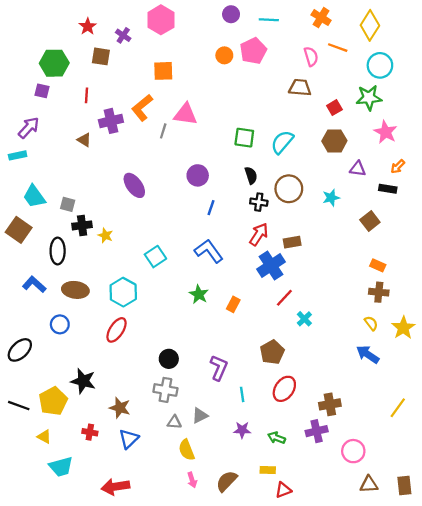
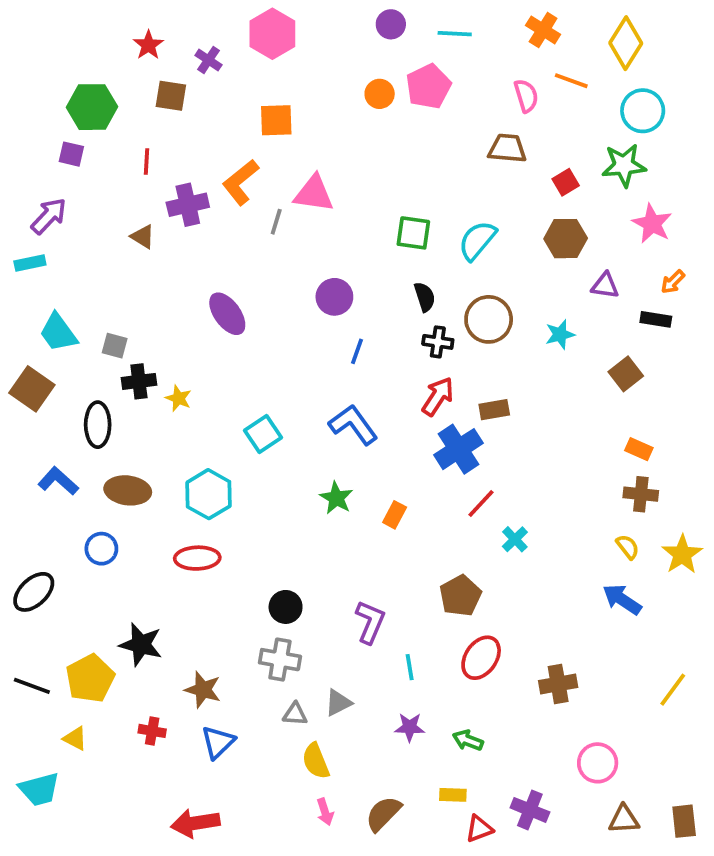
red ellipse: (117, 330) -> (197, 558), turned 55
purple cross: (317, 431) -> (530, 810), moved, turned 35
cyan trapezoid: (61, 467) -> (39, 789), moved

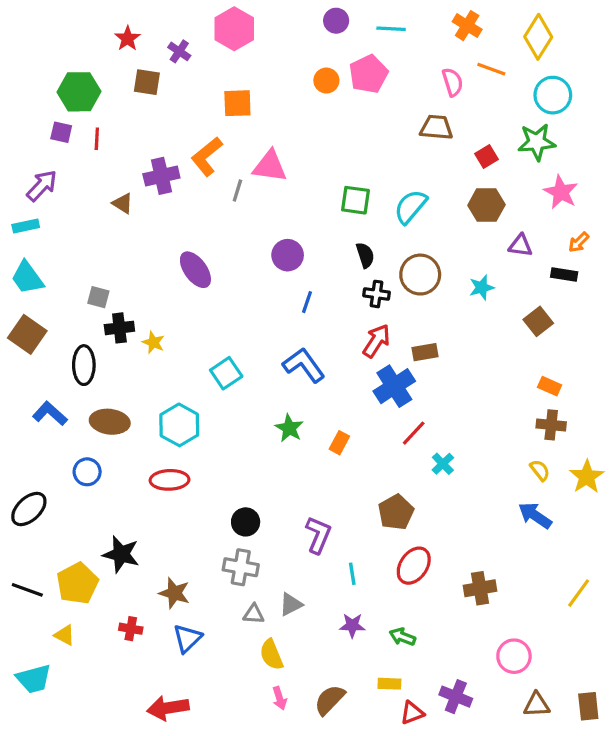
red line: (147, 162) -> (97, 139), moved
cyan trapezoid: (58, 333) -> (27, 278), moved

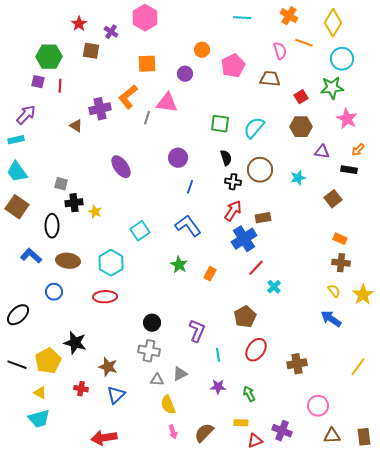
purple circle: (336, 21) -> (185, 74), moved
pink pentagon: (368, 74) -> (233, 66), moved
green arrow: (402, 637) -> (249, 394), turned 42
cyan trapezoid: (34, 679) -> (39, 419), moved

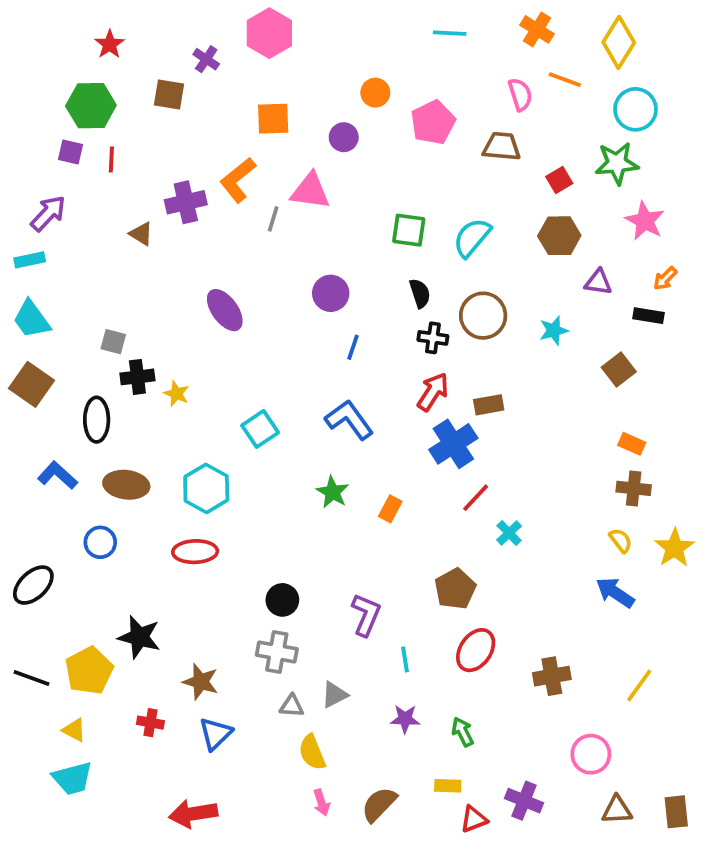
red star: (79, 24) -> (110, 44), moved
yellow line: (358, 367) -> (639, 685), moved

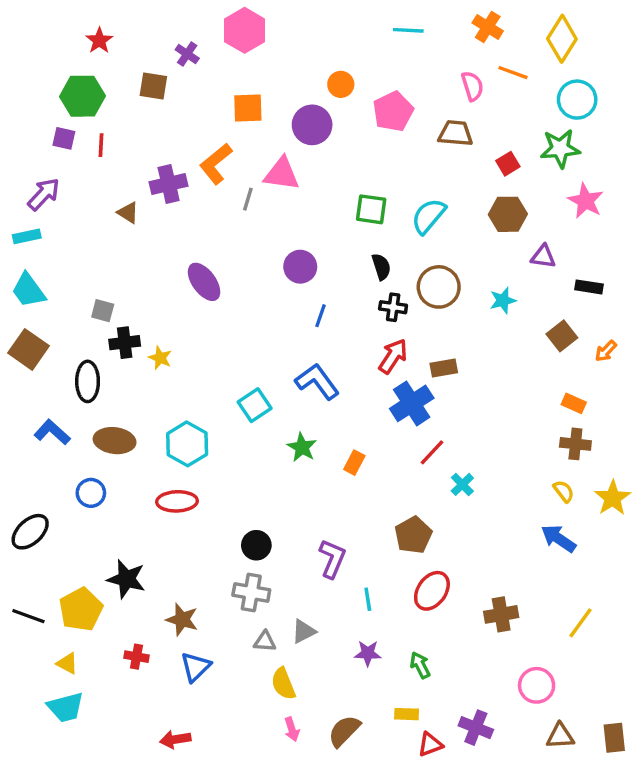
purple circle: (344, 137) -> (312, 125), size x1.5
orange arrow: (665, 278) -> (606, 351), moved
cyan square: (260, 429) -> (255, 405), moved
red arrow: (193, 814) -> (175, 739), size x0.7

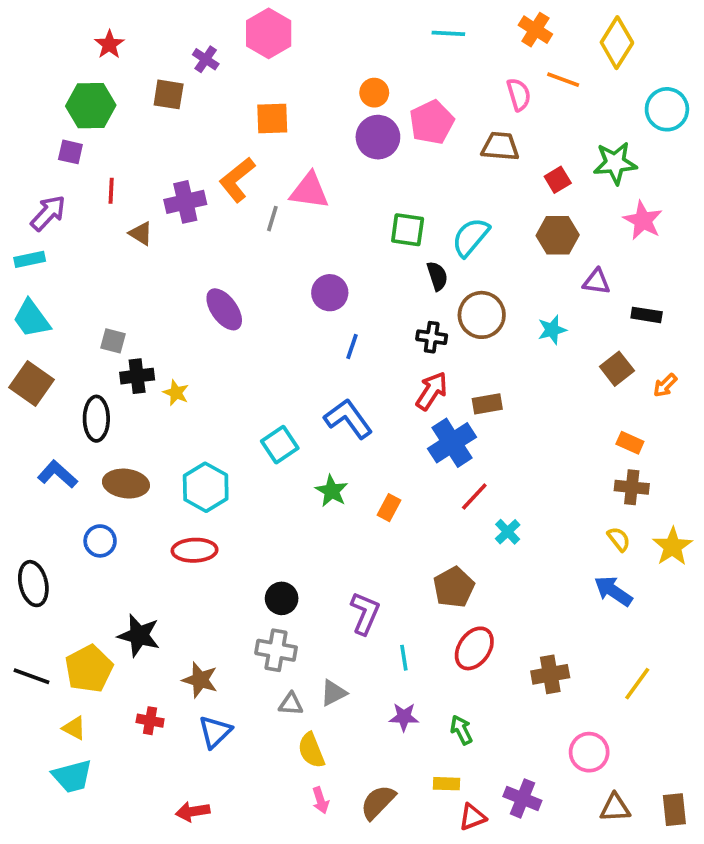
cyan circle: (577, 100) -> (667, 109), moved
purple circle: (312, 125) -> (378, 137), moved
red line: (101, 145) -> (111, 191), moved
black semicircle: (381, 267) -> (437, 276), moved
black ellipse: (30, 532) -> (33, 584), turned -60

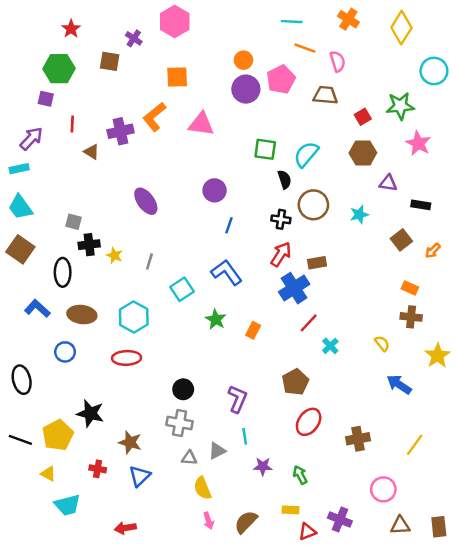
orange line: (563, 80) -> (305, 48), moved
gray line: (272, 219) -> (149, 261), moved
yellow semicircle: (619, 539) -> (382, 343), moved
cyan line: (404, 658) -> (245, 436), moved
cyan trapezoid: (72, 776) -> (67, 505), moved

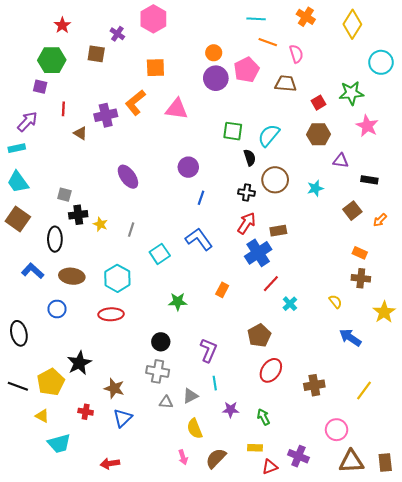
green star: (216, 319) -> (178, 302), moved, turned -30
black star: (90, 413) -> (79, 363), turned 30
yellow semicircle: (202, 488) -> (195, 429), moved
brown triangle: (400, 526) -> (351, 461), size x1.4

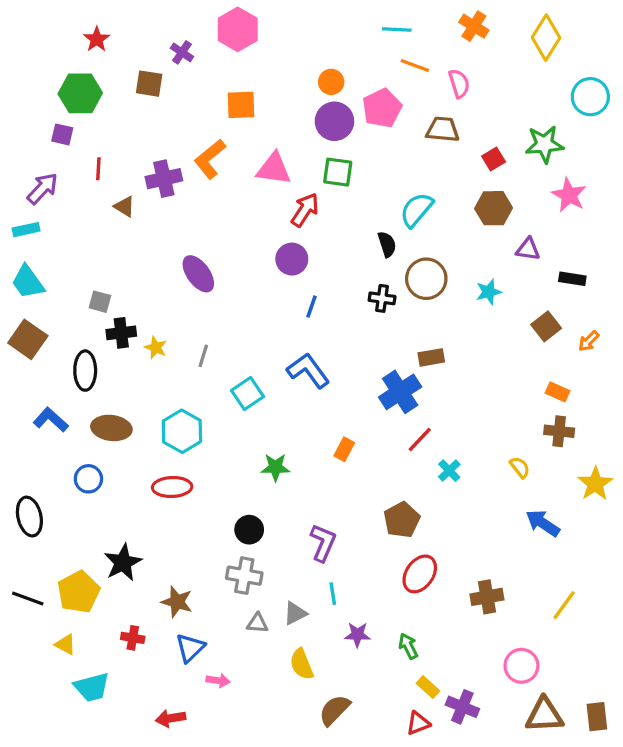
green square: (233, 131) -> (338, 172), moved
red arrow: (247, 223) -> (305, 210), moved
yellow rectangle: (255, 448) -> (428, 687), moved, turned 40
pink arrow: (183, 457) -> (218, 681), moved, turned -64

